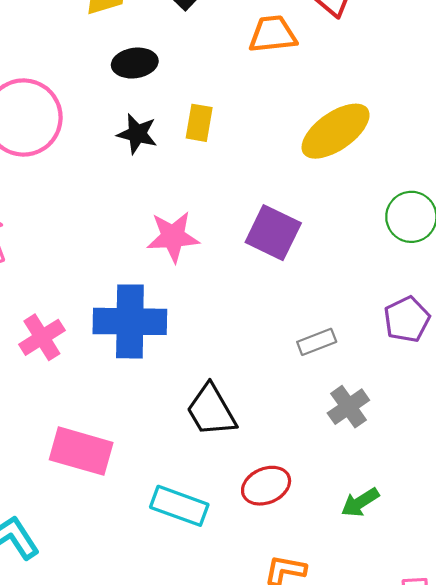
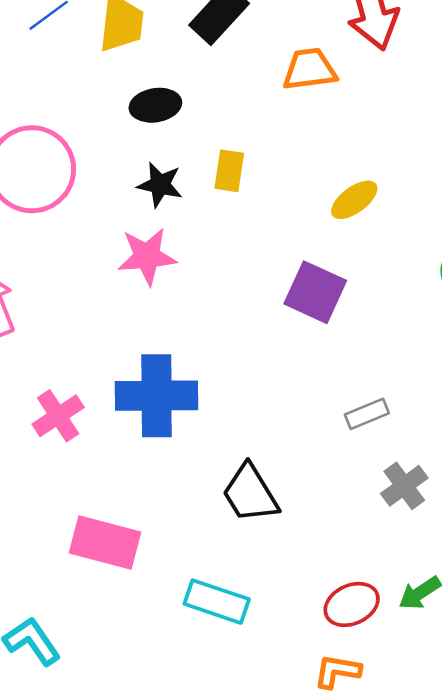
yellow ellipse: (336, 131) -> (354, 200), moved, size x0.6
pink star: (173, 237) -> (147, 256), moved
red ellipse: (266, 486) -> (352, 604), moved

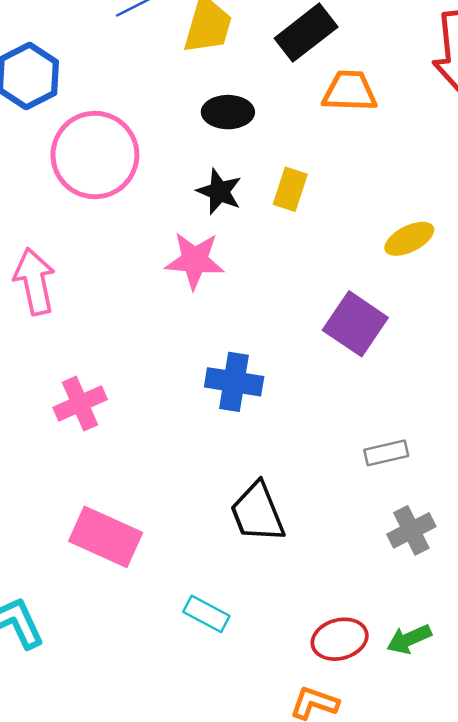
orange trapezoid: (310, 69) -> (350, 91), moved
blue cross: (157, 396) -> (234, 382), moved, size x0.7
cyan rectangle: (217, 602) -> (206, 614), size x0.7

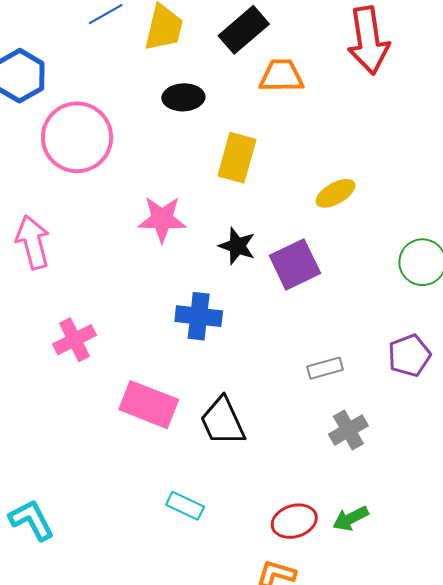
yellow rectangle: (290, 189) -> (237, 158), size x1.4
black star: (219, 192) -> (237, 246), moved
purple square: (355, 324) -> (295, 264), turned 33
pink rectangle: (106, 537) -> (149, 405), moved

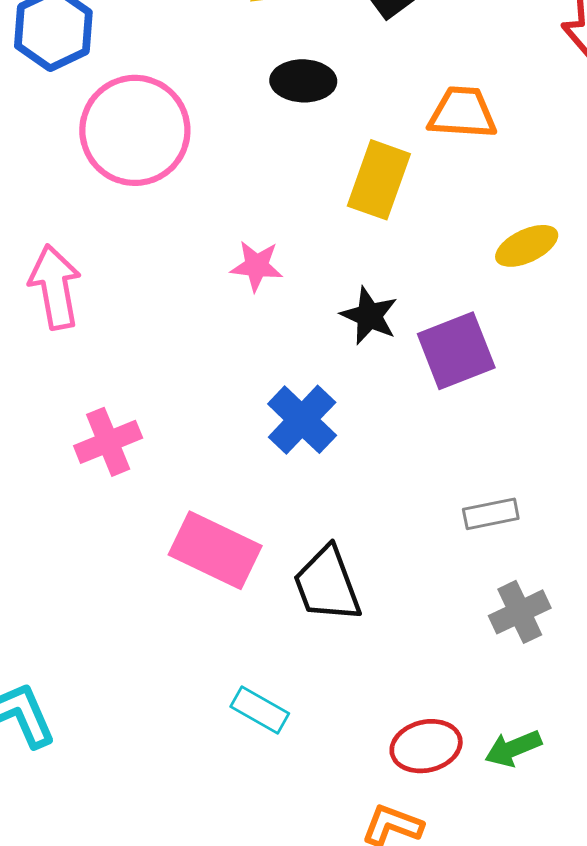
orange trapezoid: (281, 76) -> (462, 113), moved
pink star: (162, 219) -> (257, 266), size x0.7
blue cross: (199, 316) -> (302, 420), turned 33

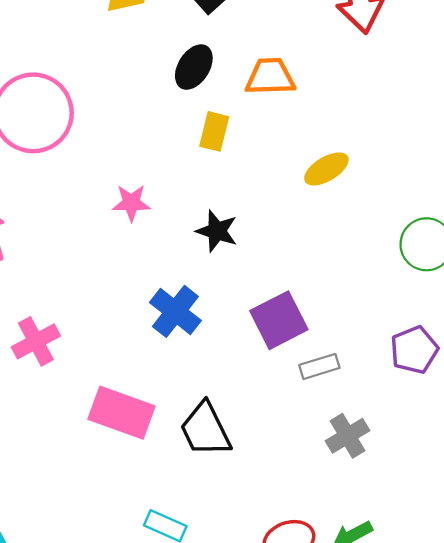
black ellipse: (303, 81) -> (194, 67), moved, turned -54
yellow rectangle: (379, 180) -> (214, 131), size x0.7
purple square: (456, 351) -> (279, 320), moved

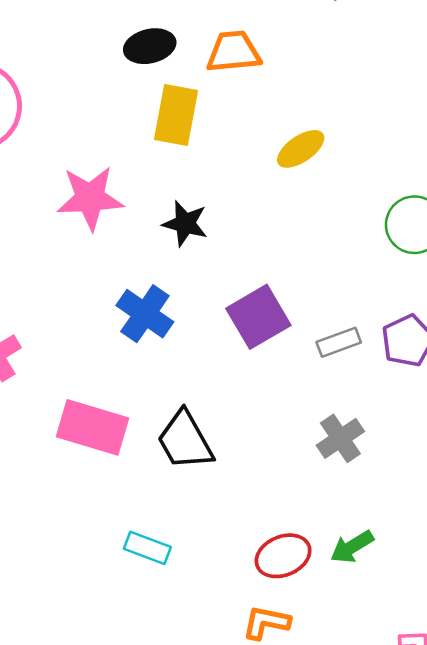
black ellipse: (194, 67) -> (150, 46), turned 48
yellow rectangle: (214, 131) -> (176, 115), size x1.4
pink star: (131, 203) -> (90, 198), size x1.6
gray rectangle: (319, 366) -> (339, 342), moved

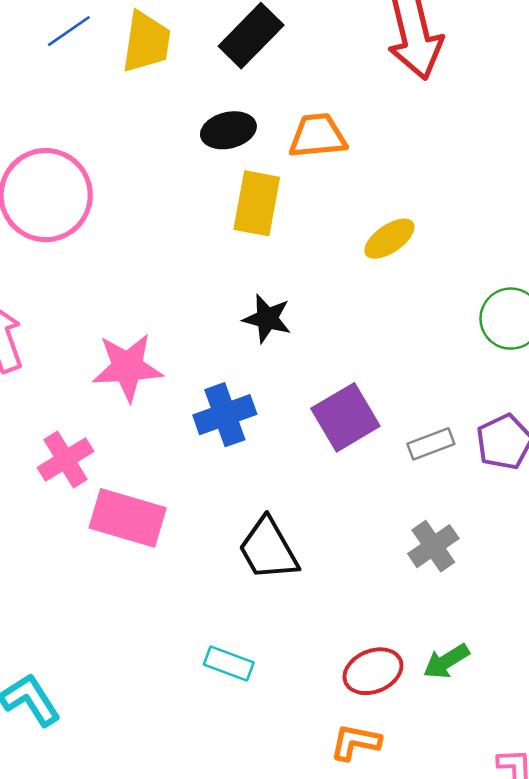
pink star: (90, 198) -> (127, 367), moved
blue cross: (145, 314) -> (225, 415), turned 36
pink rectangle: (93, 427) -> (128, 518), moved

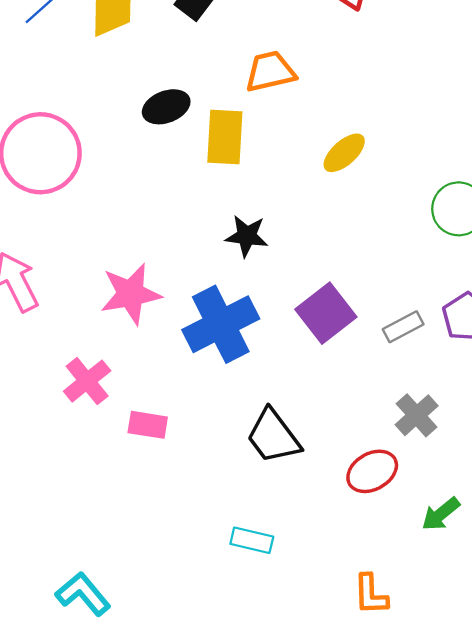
black ellipse: (228, 130) -> (166, 107), moved
blue cross: (225, 415) -> (221, 324), size x1.4
pink rectangle: (128, 518) -> (148, 425), size x0.6
red ellipse: (373, 671) -> (372, 471), moved
orange L-shape: (355, 742) -> (371, 595), turned -96

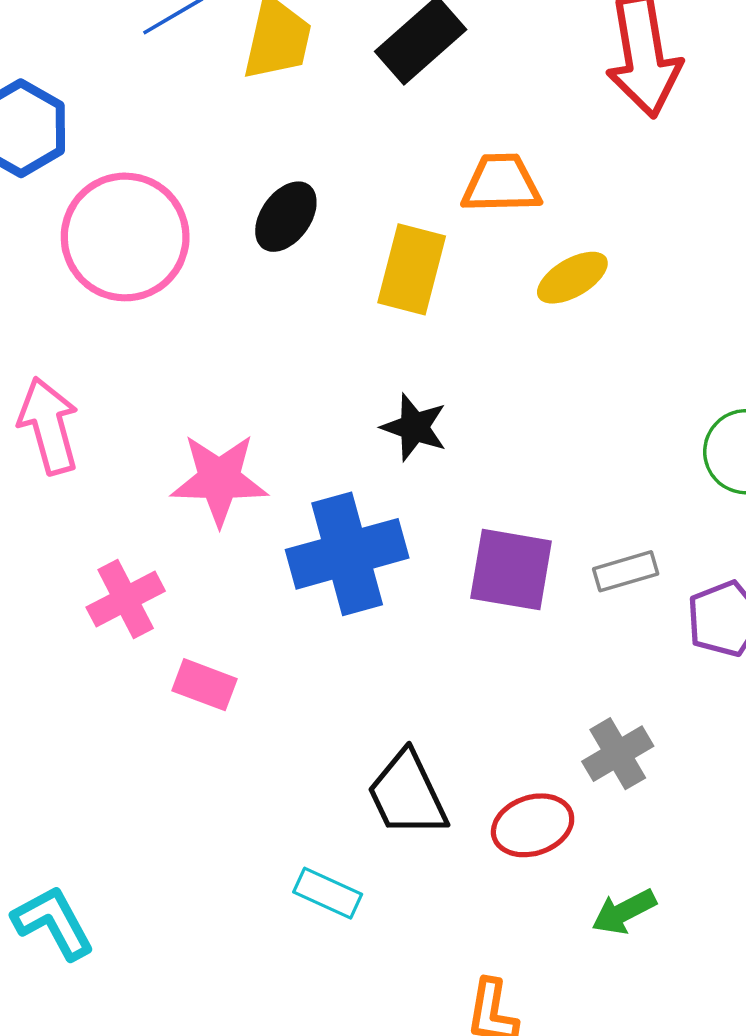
black ellipse: (166, 107) -> (286, 217), moved, turned -45
yellow ellipse: (344, 153) -> (572, 278), moved
purple square: (326, 313) -> (511, 570), turned 36
gray rectangle: (403, 327) -> (626, 571), moved
black trapezoid: (273, 436) -> (407, 794), moved

